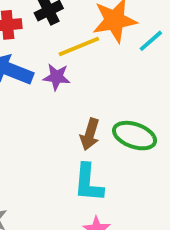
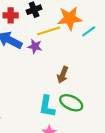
brown arrow: (90, 134) -> (63, 75), moved
green ellipse: (134, 136) -> (71, 103), moved

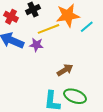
red cross: (11, 15) -> (11, 17), turned 32
brown arrow: (63, 75) -> (65, 70), turned -140

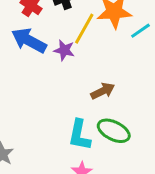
yellow line: (49, 29) -> (84, 29), turned -45

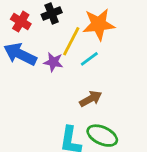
cyan line: (141, 31) -> (89, 59), moved

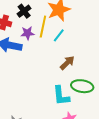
purple star: (53, 62) -> (28, 33), moved

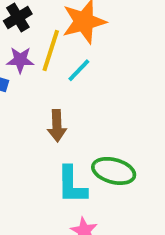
brown arrow: (67, 63) -> (57, 126), moved, turned 126

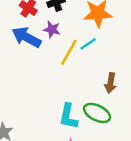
yellow line: (51, 50) -> (69, 52), moved
brown arrow: (57, 126) -> (110, 83), moved

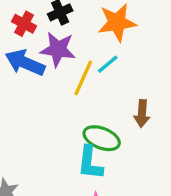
purple star: (52, 29) -> (58, 49), size x1.5
green ellipse: (97, 113) -> (102, 138), moved

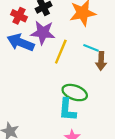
cyan line: (108, 64) -> (91, 48), moved, turned 63
brown arrow: (142, 114) -> (101, 61), moved

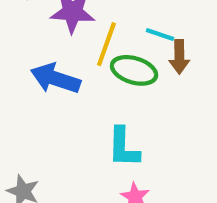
blue arrow: (21, 42) -> (55, 79), moved
green ellipse: (75, 93) -> (134, 70), moved

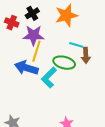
yellow line: (106, 44) -> (36, 51), moved
cyan L-shape: (123, 147) -> (49, 77), moved, turned 45

